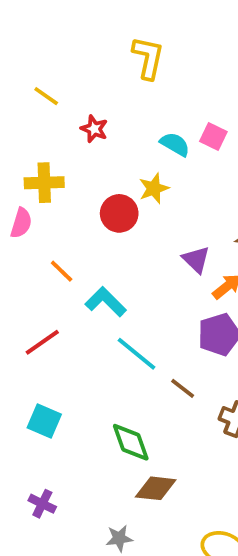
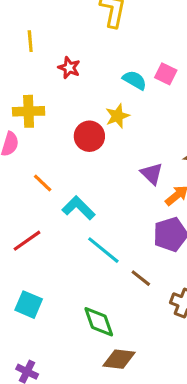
yellow line: (46, 96) -> (30, 41), turned 50

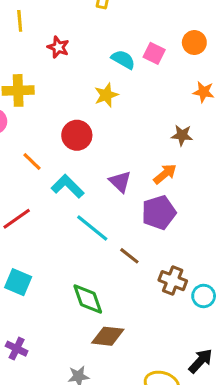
red circle: (89, 136) -> (77, 135), moved
purple triangle: (152, 174) -> (120, 182), moved

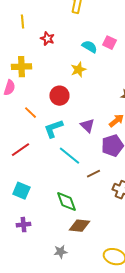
cyan L-shape: (68, 186) -> (53, 129), turned -65
brown line: (129, 256) -> (93, 174), turned -64
purple cross: (17, 349) -> (23, 225), moved, turned -32

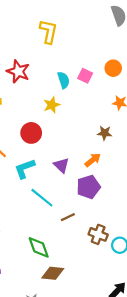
red star: (47, 39) -> (18, 71), size x1.5
cyan semicircle: (89, 47) -> (64, 80), turned 42

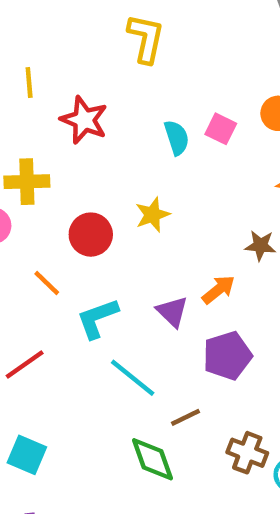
yellow star: (52, 105) -> (152, 215), moved
red circle: (31, 133) -> (91, 235), moved
orange arrow: (93, 160) -> (219, 290), moved
green diamond: (39, 247) -> (152, 459), moved

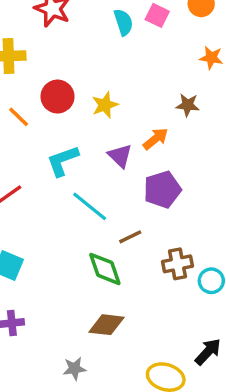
yellow star: (152, 215) -> (105, 105), moved
orange line: (47, 283) -> (19, 117), moved
brown cross: (247, 453) -> (177, 264), turned -32

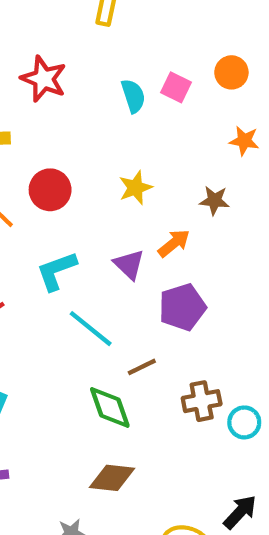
yellow star: (105, 105) -> (135, 188), moved

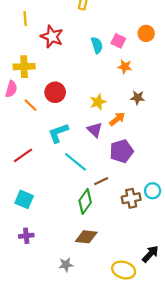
orange star: (244, 141) -> (125, 67), moved
yellow star: (135, 188) -> (98, 102), moved
green diamond: (110, 407) -> (85, 201), turned 55
cyan circle: (244, 422) -> (153, 191), moved

